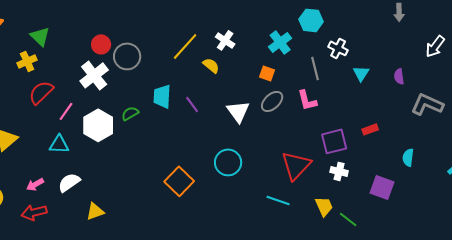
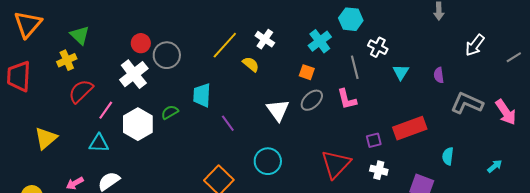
purple line: (192, 104) -> (228, 123), moved
red rectangle: (370, 129) -> (410, 128), size x2.0
purple square: (334, 141) -> (374, 140), size x0.6

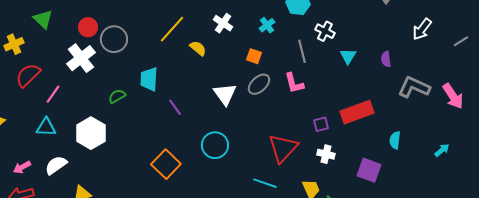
green triangle: (80, 35) -> (43, 19), moved
white cross: (265, 39) -> (223, 23), moved
cyan cross: (320, 41) -> (267, 25), size x0.7
white hexagon: (138, 124) -> (91, 133), moved

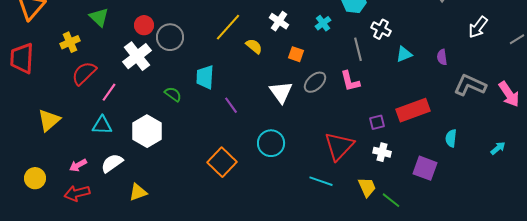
orange square: (254, 56) -> (296, 54), moved
cyan triangle: (348, 56) -> (404, 54), turned 36
green semicircle: (117, 96) -> (173, 94), turned 66

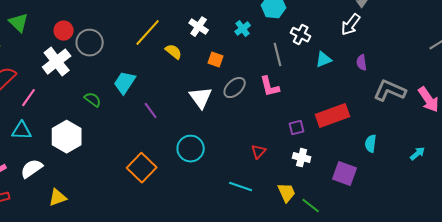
white arrow: (478, 27) -> (351, 25), moved
cyan trapezoid: (205, 77) -> (125, 83), turned 30
red triangle: (339, 146) -> (259, 152), size x0.5

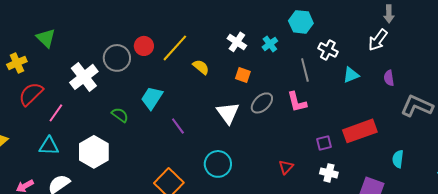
white cross: (199, 27) -> (237, 42), moved
red circle: (64, 31) -> (144, 46), moved

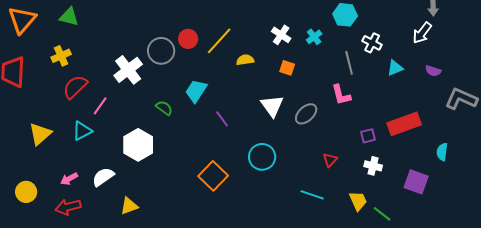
green triangle: (46, 38) -> (69, 17), moved, turned -30
yellow semicircle: (201, 67) -> (245, 60), turned -48
purple semicircle: (389, 78) -> (433, 71), turned -63
gray ellipse: (262, 103) -> (306, 114), moved
cyan triangle: (49, 146) -> (82, 131), moved, turned -30

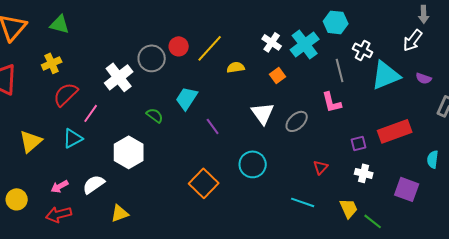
cyan cross: (314, 37) -> (305, 44), size x1.8
orange square: (287, 68) -> (278, 75), turned 35
cyan triangle: (395, 68) -> (386, 75), size x1.8

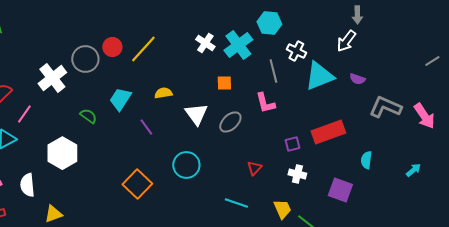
yellow semicircle: (236, 67) -> (163, 93), moved
orange square: (278, 75) -> (224, 83), moved, turned 35
white semicircle: (94, 184) -> (27, 185), turned -60

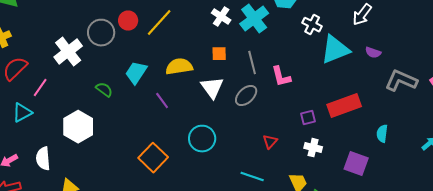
gray line: (273, 71) -> (252, 63), moved
orange square: (224, 83) -> (219, 54), moved
yellow semicircle: (163, 93) -> (179, 67), size x1.5

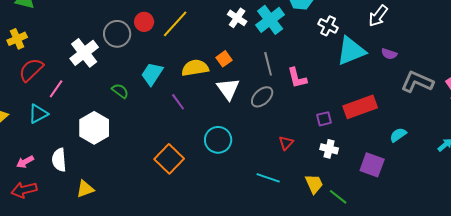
orange square: (219, 54) -> (224, 59), moved, turned -35
cyan semicircle: (382, 134) -> (398, 135), turned 48

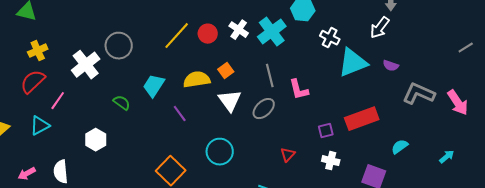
red circle: (144, 22) -> (208, 34), moved
yellow cross: (17, 39) -> (38, 51), moved
white hexagon: (94, 128) -> (96, 140), size x0.7

